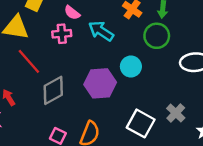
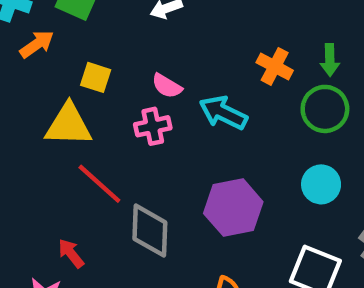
cyan circle: (131, 67) -> (321, 184), moved
gray diamond: (53, 90) -> (150, 231), turned -52

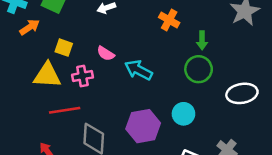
orange cross: (275, 66) -> (169, 20), moved
pink cross: (153, 126) -> (82, 76), moved
red line: (99, 184) -> (65, 110), turned -52
cyan circle: (321, 184) -> (183, 114), moved

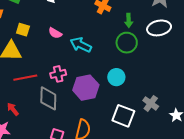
pink cross: (82, 76) -> (58, 74), moved
white ellipse: (242, 93) -> (159, 28), moved

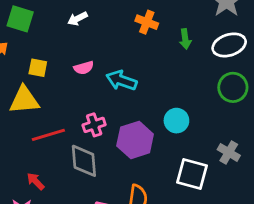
pink semicircle: (55, 33) -> (84, 68), turned -40
green circle: (127, 43) -> (233, 87), moved

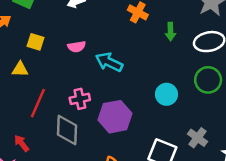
yellow triangle: (24, 100) -> (20, 69), size x0.6
cyan circle: (176, 121) -> (166, 94), moved
red line: (48, 135) -> (38, 103), turned -56

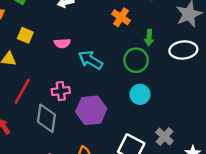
green circle: (208, 80) -> (136, 60), moved

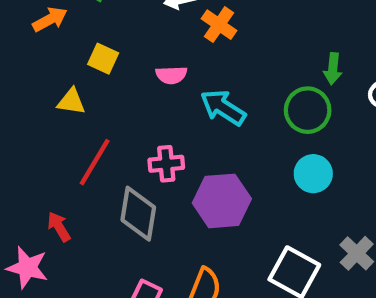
orange cross: (121, 17) -> (219, 25), moved

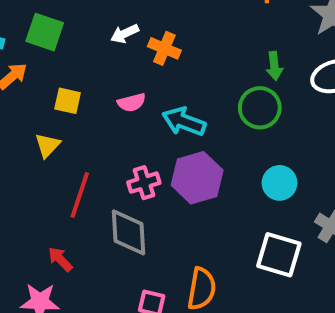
yellow triangle: (71, 102) -> (47, 145), turned -44
cyan circle: (313, 174) -> (280, 183), moved
purple hexagon: (222, 201) -> (197, 178), moved

